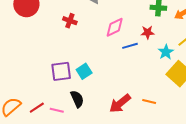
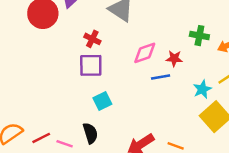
red star: (147, 32) -> (174, 58), moved
purple square: (61, 71) -> (91, 65), moved

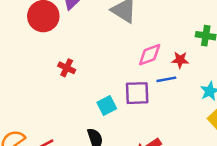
red cross: (92, 39) -> (67, 68), moved
purple square: (91, 65) -> (137, 93), moved

